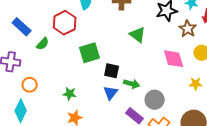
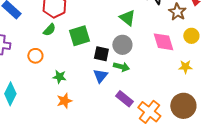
green semicircle: (43, 44) -> (49, 30), moved
orange circle: (30, 85) -> (35, 56), moved
gray circle: (155, 100) -> (122, 45), moved

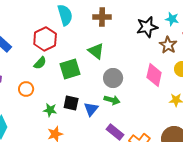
green triangle: (127, 18) -> (96, 51), moved
pink diamond: (163, 42) -> (154, 75), turned 30
black square: (101, 54) -> (71, 103), moved

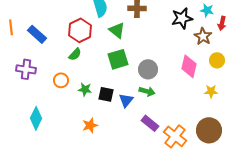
green triangle: (96, 51) -> (117, 30), moved
green square: (70, 69) -> (118, 59), moved
green star: (50, 110) -> (85, 89), moved

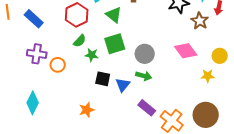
green semicircle: (75, 54) -> (80, 41), moved
yellow circle: (217, 60) -> (220, 56), moved
pink diamond: (189, 66) -> (186, 51), turned -50
purple cross: (26, 69) -> (37, 54), moved
green star: (85, 89) -> (92, 55), moved

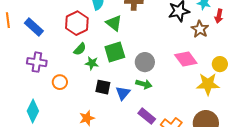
orange circle: (58, 65) -> (60, 82), moved
yellow star: (208, 76) -> (208, 84), size x1.6

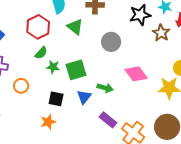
green square: (115, 52) -> (76, 70), moved
pink diamond: (186, 59) -> (136, 74), moved
gray circle: (145, 62) -> (111, 42), moved
black square: (103, 87) -> (56, 99), moved

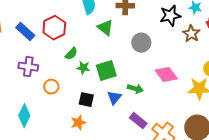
red hexagon: (38, 27) -> (54, 28), moved

